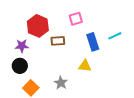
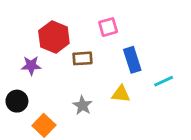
cyan line: (115, 36) -> (164, 81), moved
black circle: (20, 66) -> (17, 101), moved
gray star: (61, 83) -> (82, 105), moved

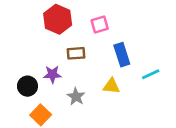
red hexagon: (54, 37) -> (58, 19), moved
purple star: (31, 66) -> (52, 74), moved
black circle: (17, 101) -> (27, 86), moved

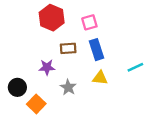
blue rectangle: (122, 55) -> (97, 50), moved
black circle: (27, 86) -> (17, 87), moved

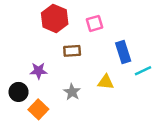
blue rectangle: (97, 50) -> (123, 52), moved
purple star: (47, 67) -> (38, 71), moved

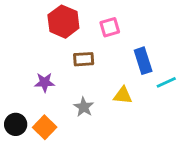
black circle: (19, 92) -> (16, 124), moved

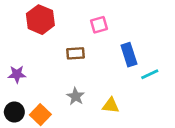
red hexagon: (63, 22) -> (40, 20), moved
purple star: (45, 82) -> (17, 74), moved
yellow triangle: (123, 95) -> (111, 105), moved

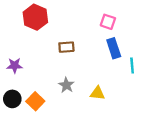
pink square: (99, 25) -> (108, 22), moved, turned 35
cyan line: (150, 74) -> (132, 66), turned -70

